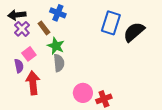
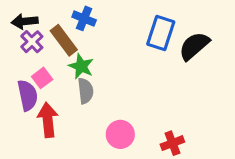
brown rectangle: (44, 28) -> (64, 40), size x1.5
purple semicircle: (19, 66) -> (28, 95), size x1.5
red cross: (104, 99) -> (172, 143), moved

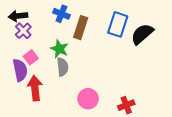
brown rectangle: (64, 40) -> (81, 28), moved, turned 55

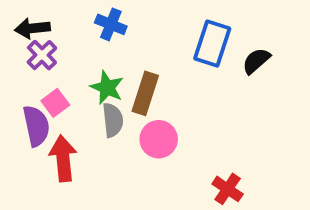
brown rectangle: (81, 28) -> (145, 93), moved
black semicircle: (142, 34) -> (256, 61), size x0.7
pink circle: (88, 99) -> (159, 139), moved
red cross: (126, 105) -> (228, 189), turned -35

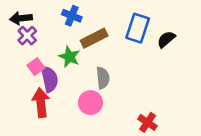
brown rectangle: (145, 93) -> (94, 38), moved, turned 45
gray semicircle: (113, 120) -> (103, 78), moved
purple semicircle: (36, 126) -> (50, 79), moved
pink circle: (159, 139) -> (90, 103), moved

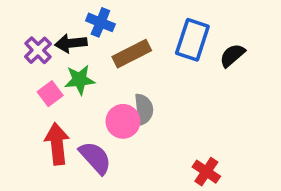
black arrow: (21, 18) -> (71, 43), moved
green star: (69, 57) -> (80, 80), moved, turned -30
purple semicircle: (50, 79) -> (95, 158), moved, turned -30
pink circle: (90, 103) -> (123, 121), moved

